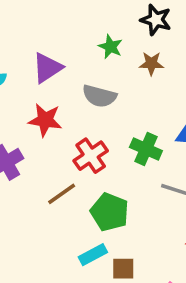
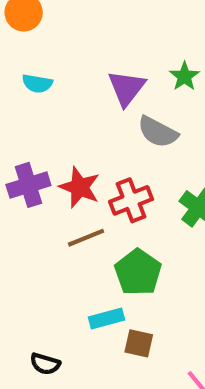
purple triangle: (47, 68) -> (127, 88), moved, turned -32
red star: (45, 120) -> (80, 187), moved

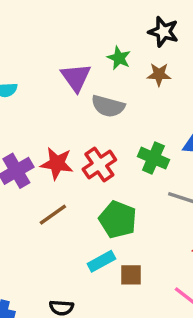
brown line: (86, 238) -> (53, 215), moved

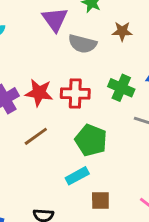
brown star: (159, 74) -> (122, 31), moved
red cross: (99, 164) -> (75, 93), turned 36
brown square: (131, 275) -> (100, 200), moved

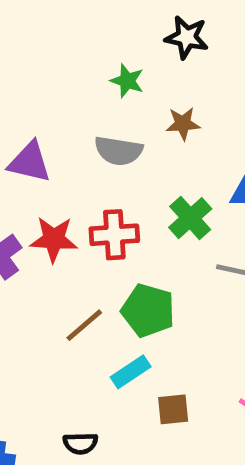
purple triangle: (55, 19) -> (30, 162), moved, turned -36
green cross: (121, 88) -> (190, 218), turned 30
brown line: (36, 136) -> (84, 325), moved

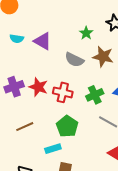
brown star: (183, 124) -> (103, 57), size x1.5
purple triangle: (30, 162) -> (43, 41), moved
brown line: (84, 325) -> (25, 127), moved

